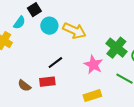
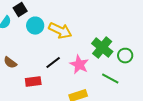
black line: (55, 63) -> (53, 63), moved
brown semicircle: (24, 86) -> (10, 63), moved

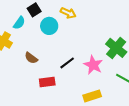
yellow arrow: (60, 31) -> (68, 13), moved, size x0.7
brown semicircle: (10, 63) -> (31, 58), moved

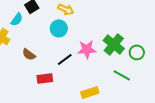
cyan circle: (49, 26) -> (59, 28), moved
pink star: (93, 65) -> (87, 49), moved, turned -30

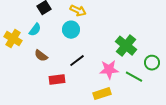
cyan semicircle: (17, 19) -> (35, 30), moved
pink star: (87, 49) -> (109, 70), moved
green circle: (137, 52) -> (152, 63), moved

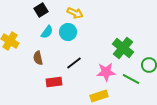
cyan semicircle: (35, 30) -> (47, 32), moved
brown semicircle: (41, 56) -> (38, 58), turned 40

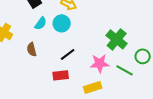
red rectangle: (54, 82) -> (61, 75), moved

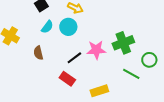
green cross: (117, 39) -> (123, 43), turned 30
pink star: (100, 63) -> (96, 50), moved
red rectangle: (61, 75) -> (67, 79), turned 42

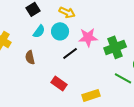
pink star: (96, 50) -> (88, 37), moved
black line: (74, 58) -> (70, 53), moved

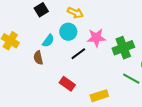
cyan semicircle: (39, 31) -> (48, 41), moved

